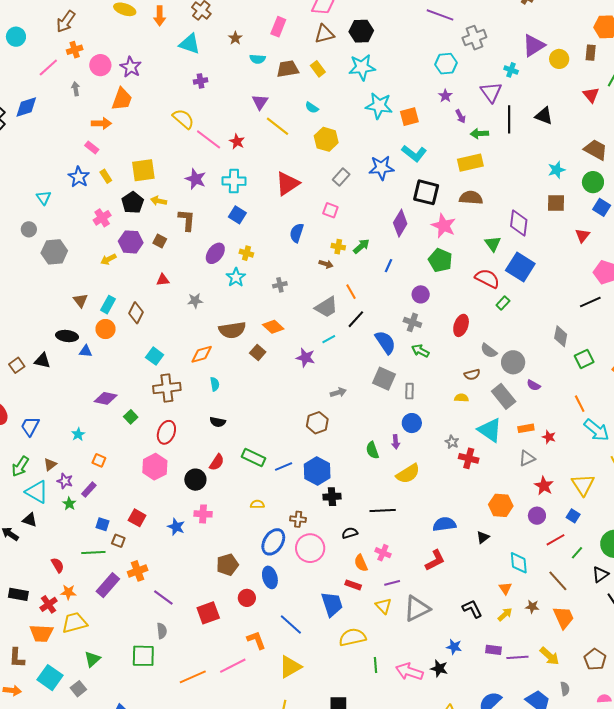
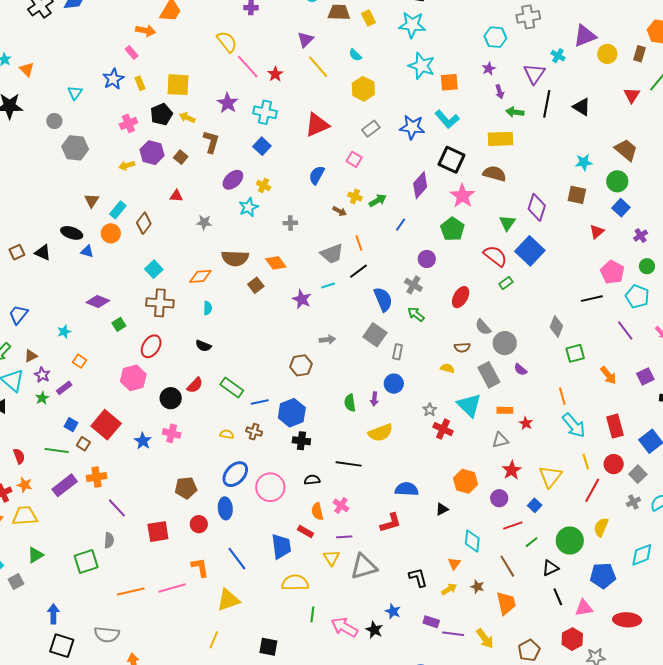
red square: (137, 518) -> (106, 425), size x1.6
brown cross: (298, 519) -> (254, 432), moved
green square: (143, 656) -> (86, 561), turned -30

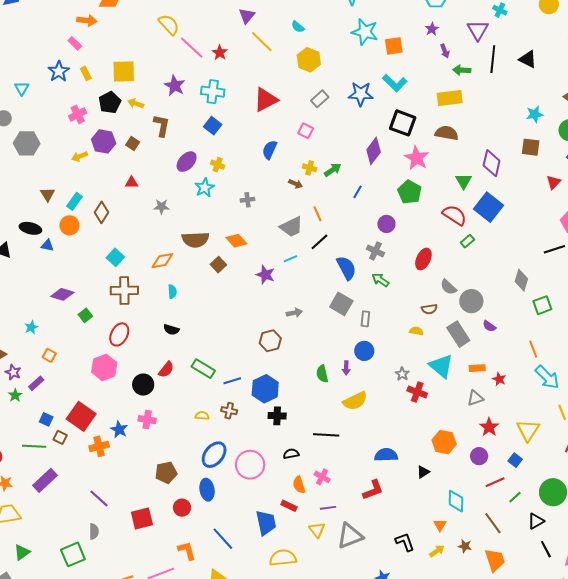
orange cross: (96, 477) -> (99, 446), moved

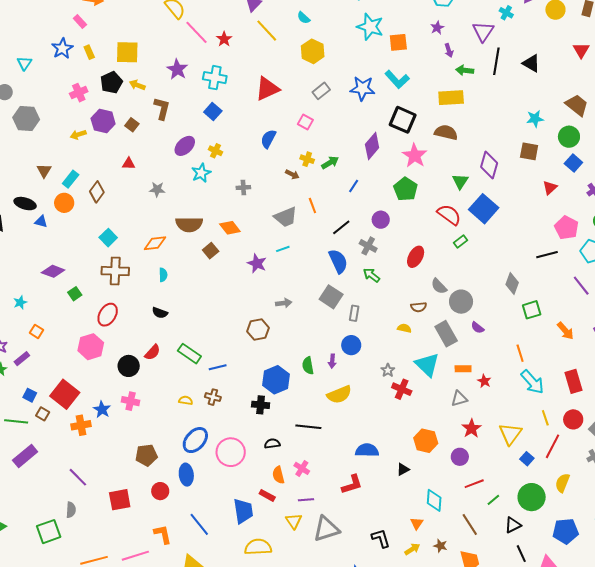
black line: (319, 242) -> (341, 227), moved
blue hexagon: (265, 389) -> (276, 380), moved
blue square: (515, 460) -> (527, 459), moved

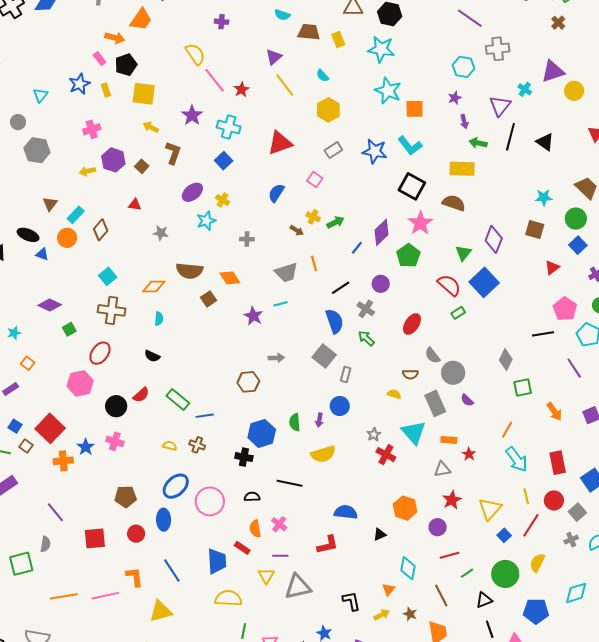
black pentagon: (111, 82) -> (126, 65), moved
purple diamond: (372, 146) -> (381, 232), moved
orange line: (520, 353) -> (507, 430), turned 42

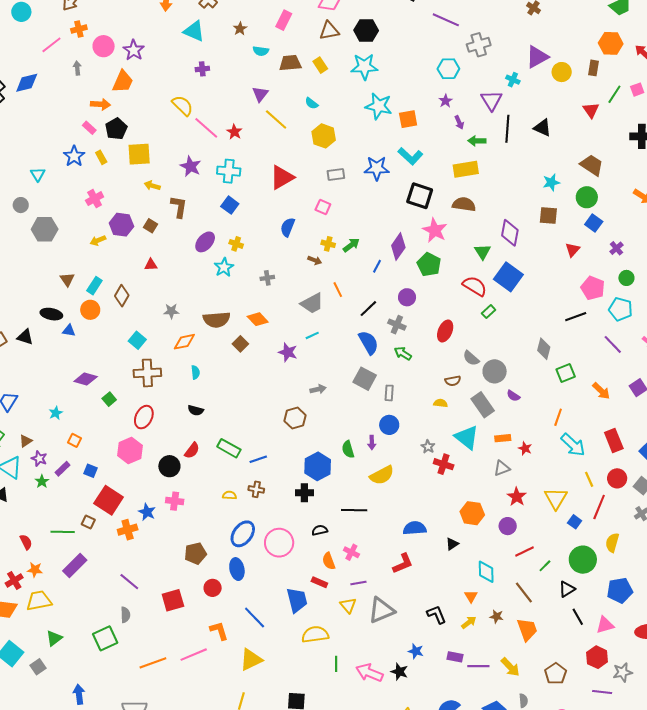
gray rectangle: (333, 150) -> (336, 175), turned 36
gray star: (161, 233) -> (171, 311), moved
blue square: (15, 426) -> (91, 471), moved

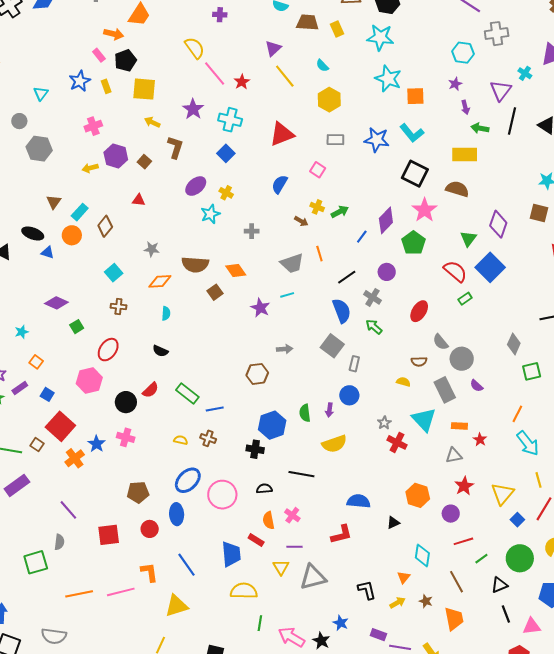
brown cross: (147, 373) -> (118, 306), size x0.6
orange cross: (128, 530) -> (75, 458), turned -30

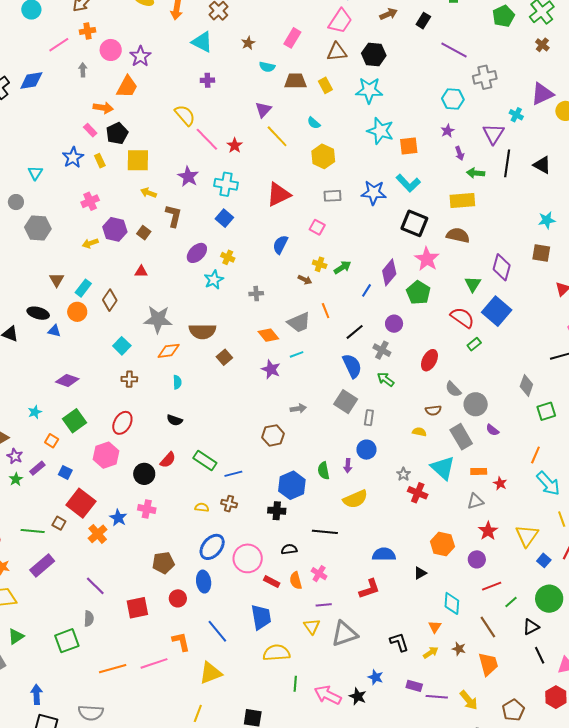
gray star: (152, 249) -> (158, 319), size x1.8
orange diamond: (236, 271) -> (268, 335), moved
green square: (77, 327) -> (74, 421), moved, size x1.6
red rectangle: (256, 540) -> (272, 582), moved

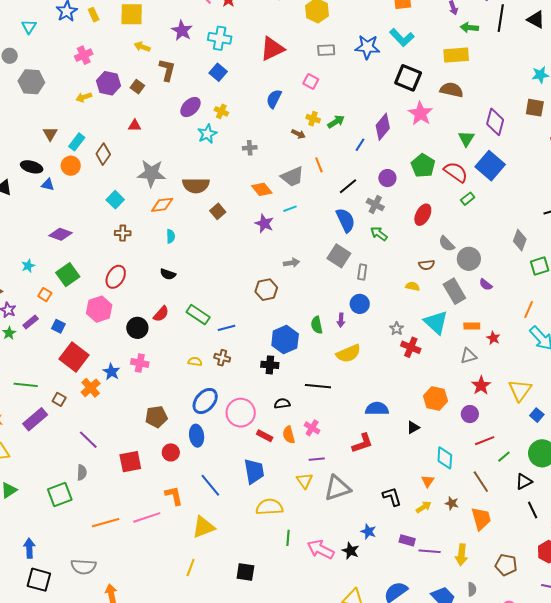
green pentagon: (418, 293) -> (423, 166), moved
brown square: (59, 523) -> (59, 399), moved
yellow arrow: (469, 700) -> (461, 555), turned 45
brown pentagon: (513, 710) -> (506, 565), turned -30

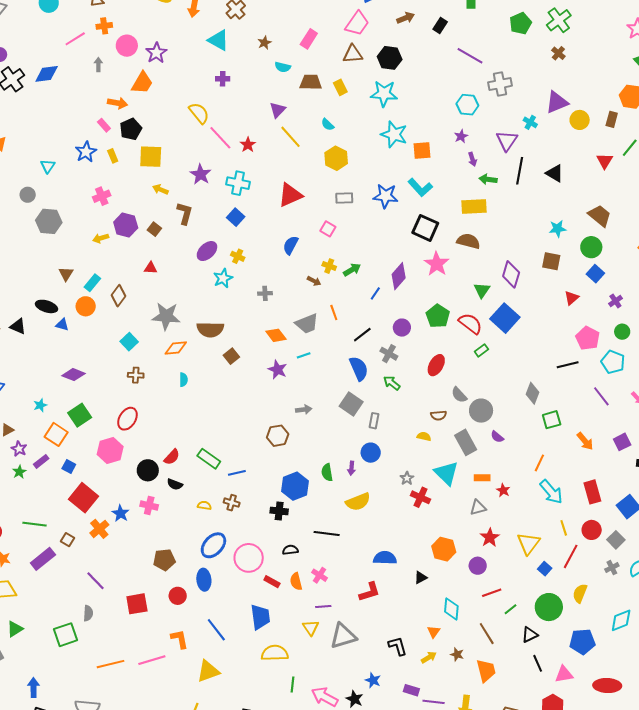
black semicircle: (168, 274) -> (175, 484), moved
orange square: (45, 295) -> (56, 434), size x1.6

